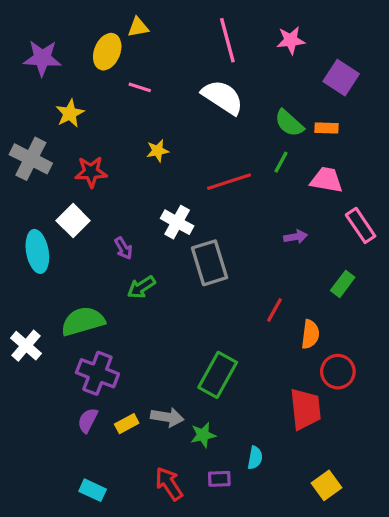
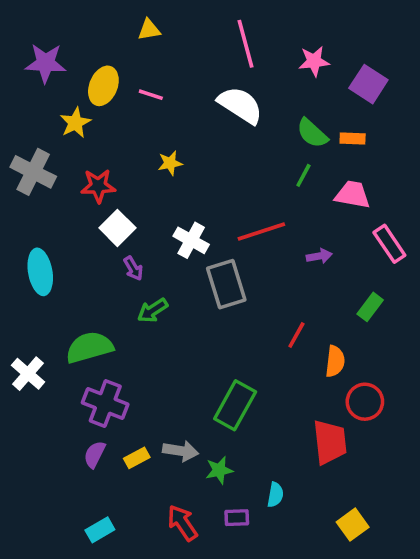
pink star: (291, 40) -> (314, 61), moved
yellow ellipse: (107, 52) -> (103, 86), moved
red line: (229, 182) -> (261, 232), moved
white square: (73, 221) -> (117, 228), moved
cyan rectangle: (93, 490) -> (100, 530), turned -55

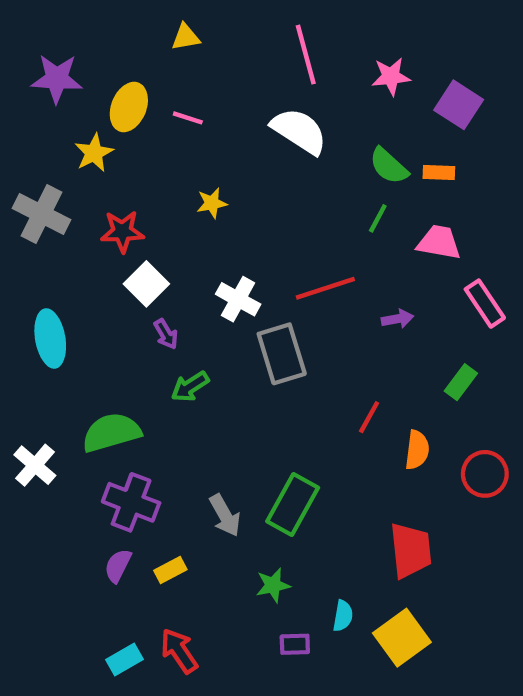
red circle: (365, 402) -> (485, 474), moved
gray arrow: (181, 451) -> (225, 515), moved, turned 52
red arrow: (182, 523) -> (179, 651), moved
yellow square: (353, 525) -> (402, 638), moved, size x1.4

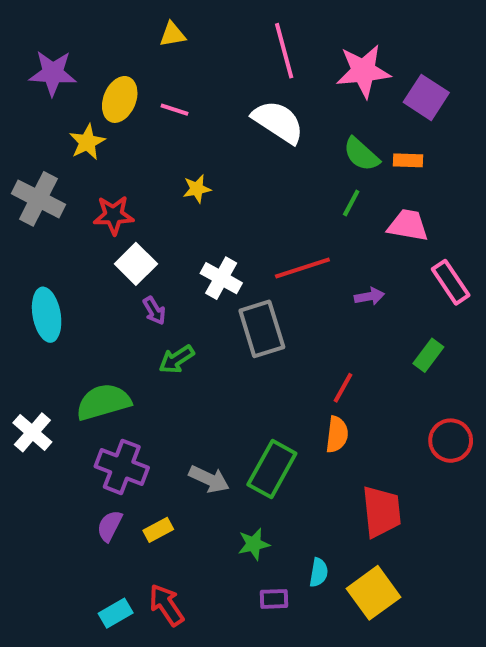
pink star: (391, 76) -> (363, 71), size x1.5
orange semicircle: (417, 450) -> (337, 434), moved
gray arrow: (225, 515) -> (209, 479), turned -36

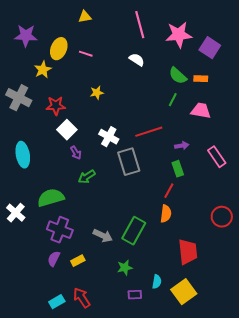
white semicircle: (278, 122) -> (137, 60), size x0.6
pink rectangle: (451, 282) -> (217, 157), moved
green rectangle: (428, 355) -> (178, 169), moved, turned -56

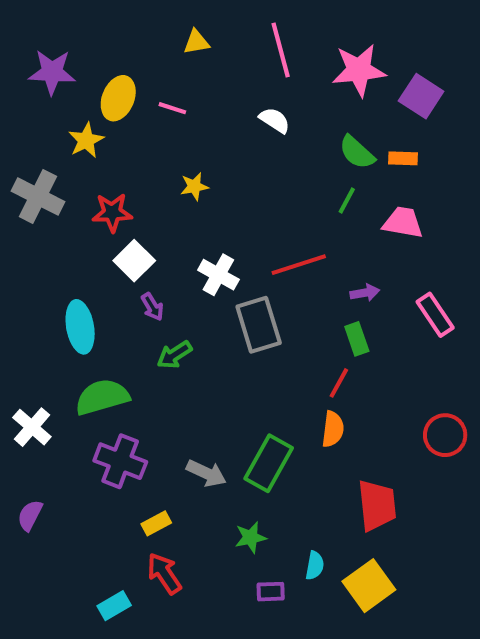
yellow triangle: (85, 17) -> (196, 42), moved
cyan ellipse: (23, 155) -> (80, 327), moved
purple semicircle: (54, 259) -> (30, 515), moved
red arrow: (82, 298) -> (164, 574), moved

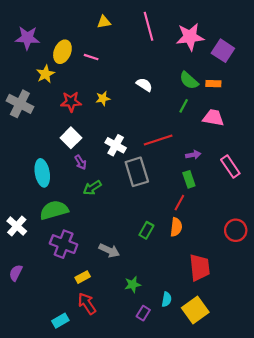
white semicircle: (275, 120) -> (144, 85), moved
red star: (112, 213) -> (71, 102), moved
green rectangle: (269, 463) -> (146, 230), moved, size x0.6
purple rectangle: (271, 592) -> (143, 313), turned -56

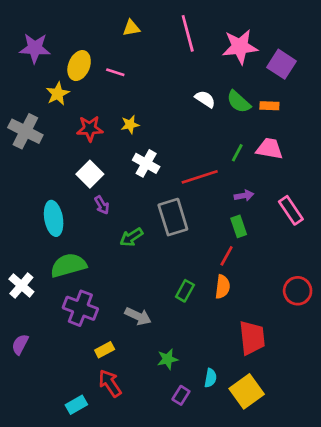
white semicircle: (144, 85) -> (205, 99), moved
green line: (184, 106) -> (237, 153), moved
white cross: (116, 145) -> (146, 163), moved
green arrow: (92, 188) -> (131, 237), moved

